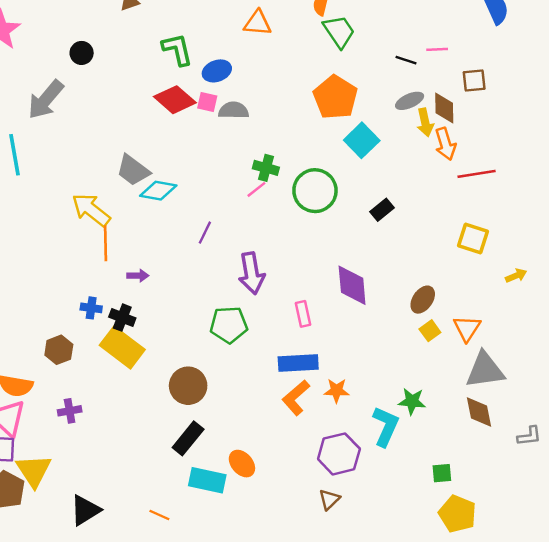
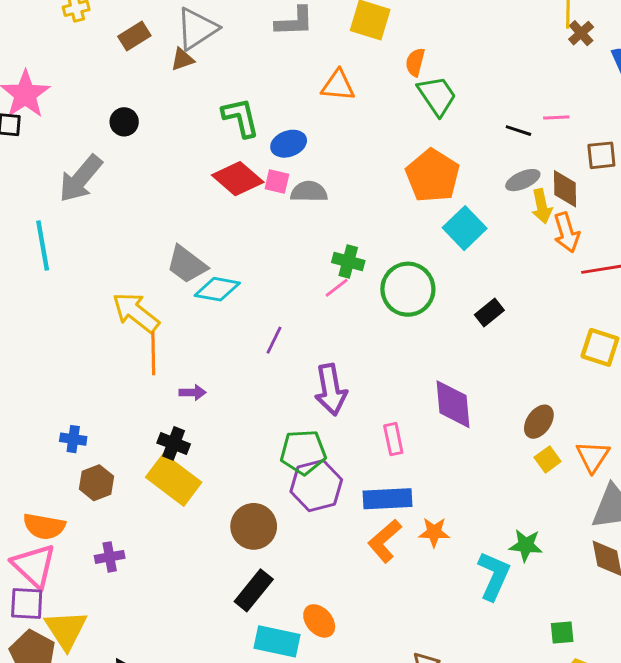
blue cross: (91, 308) -> (73, 439), moved
purple hexagon: (339, 454) -> (316, 486), moved

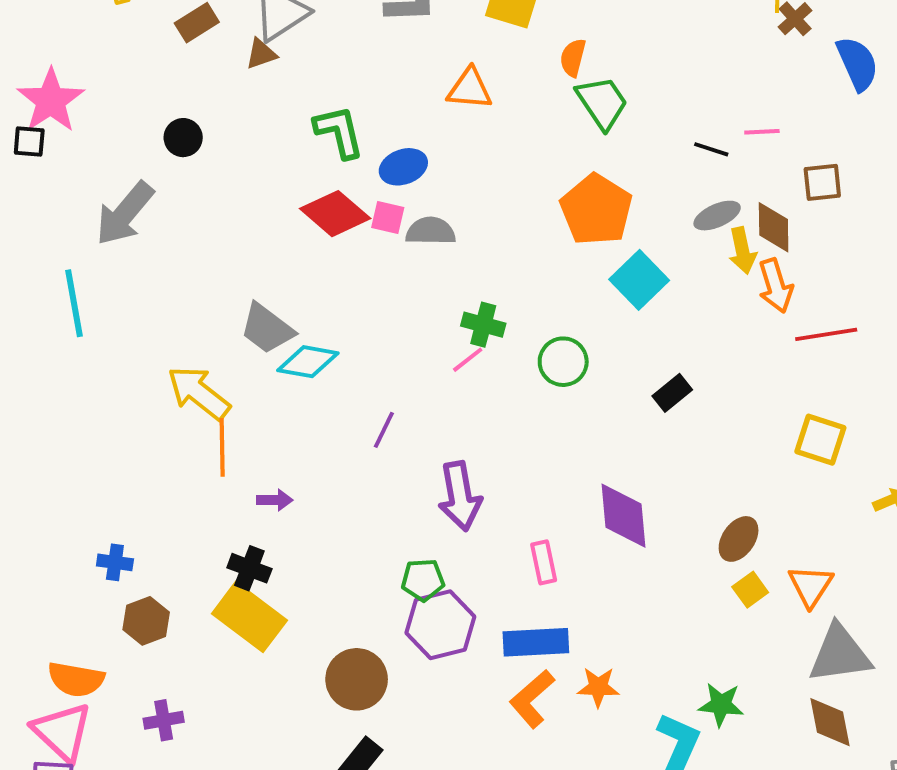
green circle: (408, 289) -> (563, 362), size x0.7
green pentagon: (303, 452) -> (423, 580), size x0.7

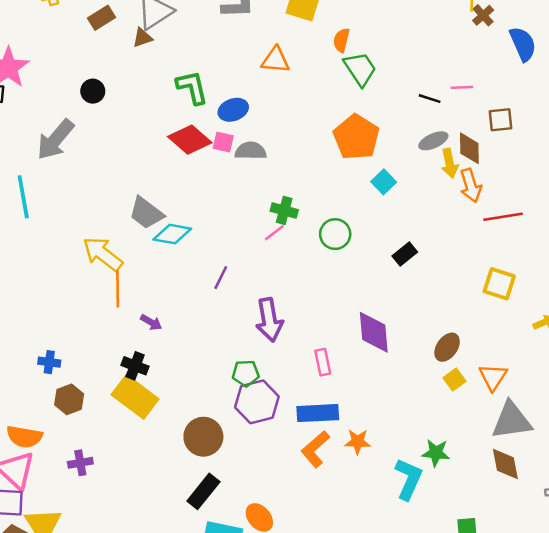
cyan square: (639, 280) -> (384, 182), size x0.7
purple arrow: (275, 500) -> (151, 322), turned 30

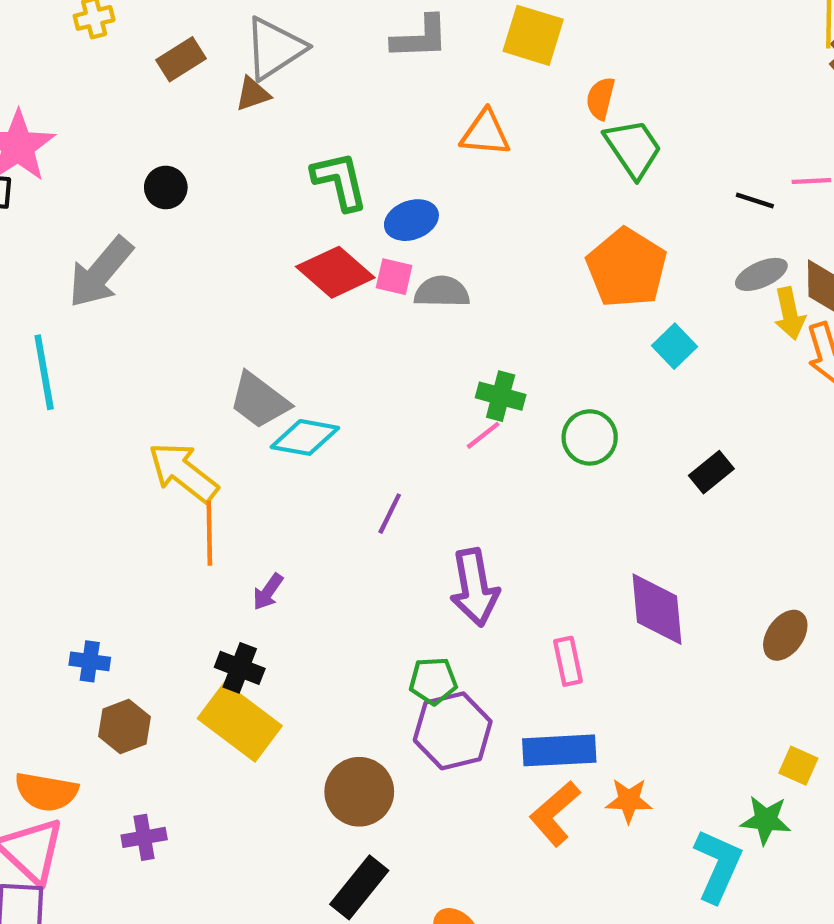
purple arrow: (151, 322) -> (268, 592), turned 95
yellow square: (455, 380) -> (798, 766), moved, turned -30

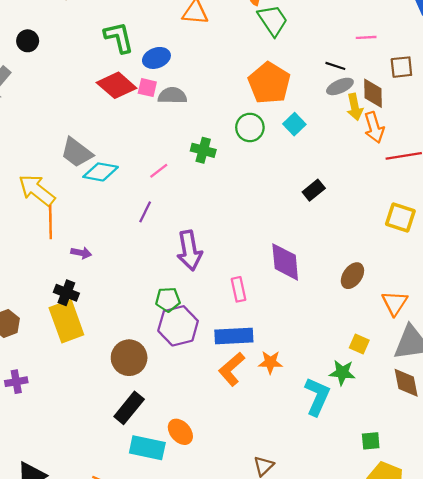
black line: (755, 201) -> (335, 66), moved
pink line: (483, 435) -> (159, 171), moved
green circle: (590, 437) -> (250, 127), moved
purple arrow: (268, 592) -> (81, 253), turned -114
yellow rectangle: (240, 722) -> (66, 321), turned 33

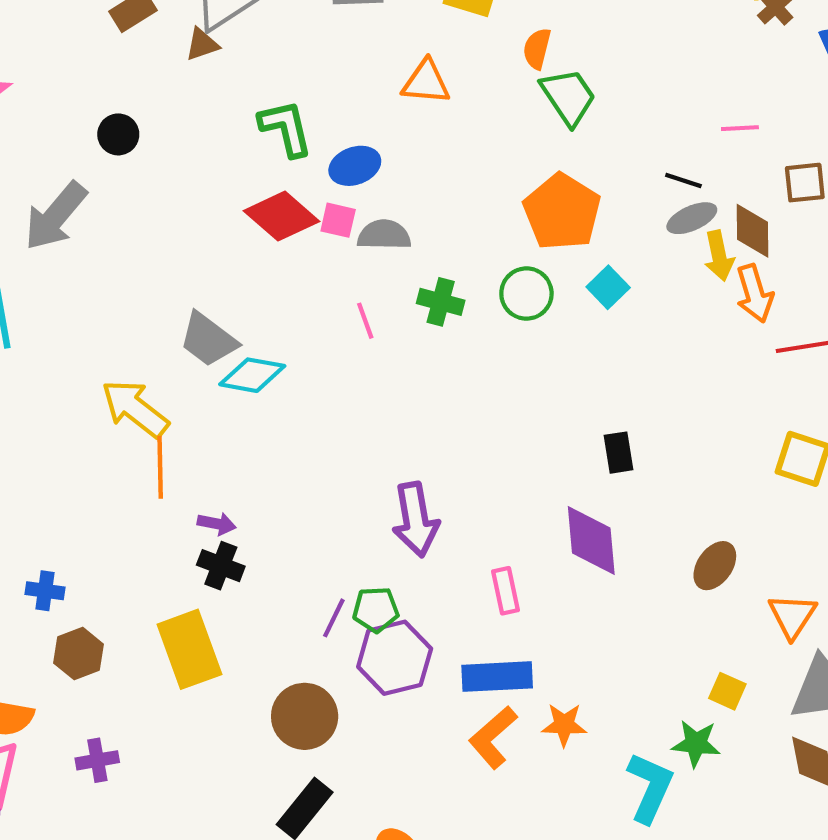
green cross: (203, 150) -> (441, 302), moved
pink line: (159, 171) -> (365, 321), moved, turned -72
black rectangle: (314, 190) -> (619, 453), moved, turned -60
purple line: (145, 212) -> (334, 618), moved
black cross: (66, 293) -> (221, 566), moved

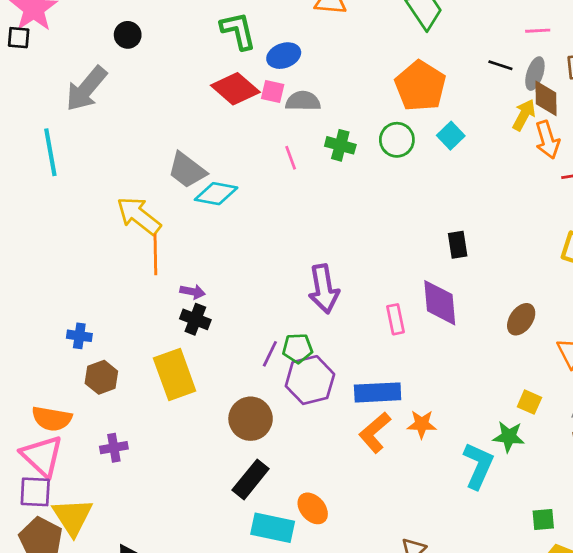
gray ellipse: (692, 218) -> (535, 74), moved, turned -48
yellow arrow: (719, 256) -> (524, 115), turned -140
pink rectangle: (506, 591) -> (396, 319), moved

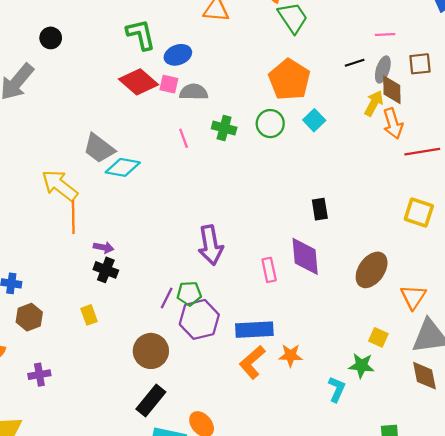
black line: (500, 65) -> (355, 63), turned -36
brown ellipse: (521, 319) -> (372, 270), size x1.4
yellow rectangle: (175, 374) -> (89, 315), size x0.5
cyan L-shape: (478, 466) -> (337, 389), size x0.7

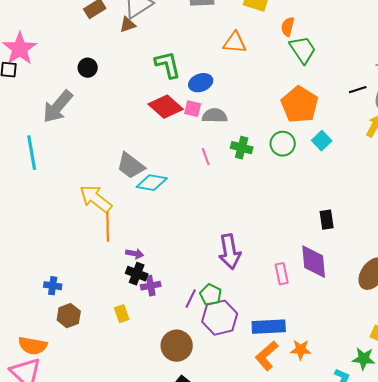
green pentagon: (189, 294) -> (211, 295), turned 30
purple cross: (39, 375) -> (151, 286), moved

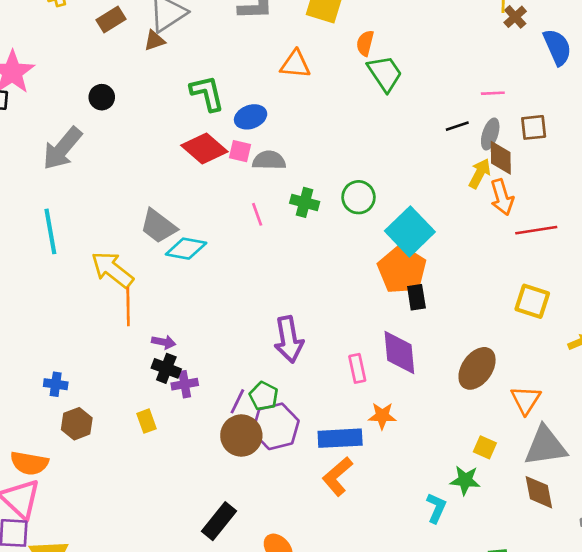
orange pentagon: (300, 105) -> (402, 270), moved
cyan square: (322, 141) -> (410, 231), moved, size x1.8
cyan line: (32, 153) -> (50, 231), moved
brown circle: (177, 346) -> (241, 436), moved
orange star: (301, 350) -> (382, 416), moved

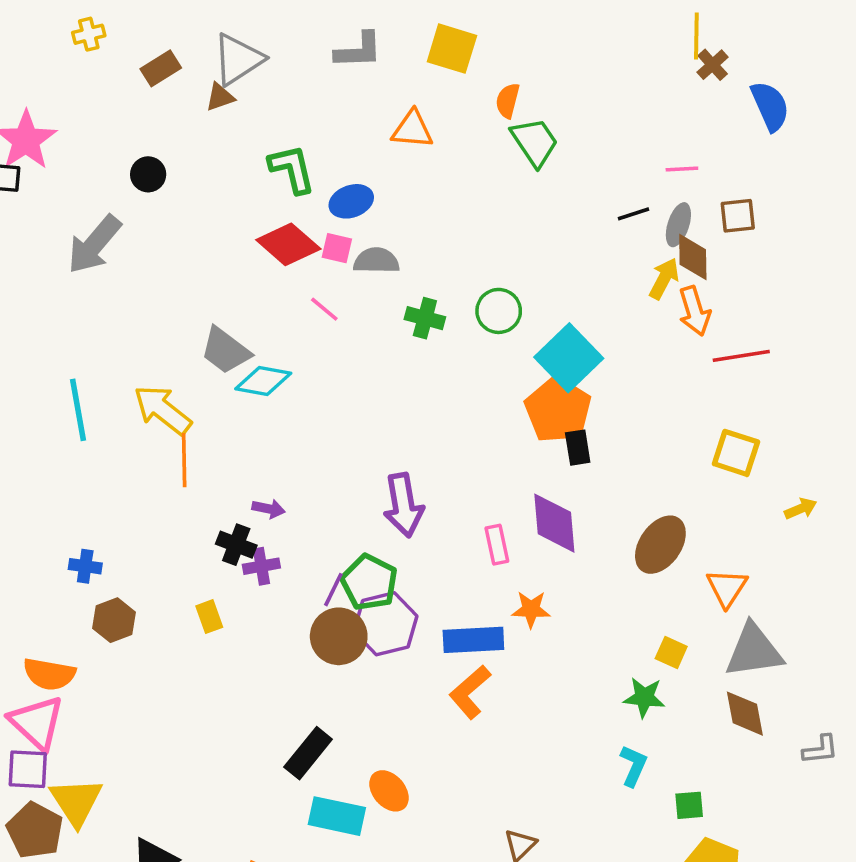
pink line: (257, 214) -> (324, 309), moved, turned -30
cyan line: (50, 231) -> (78, 410), moved
purple arrow: (164, 342) -> (269, 509), moved
green pentagon: (264, 396) -> (369, 582), size x1.4
cyan L-shape: (436, 508) -> (633, 766), moved

